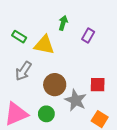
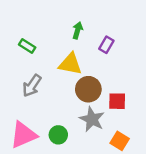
yellow triangle: (44, 45) -> (70, 64), moved
brown circle: (55, 85) -> (88, 89), moved

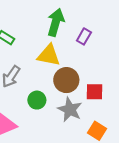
green arrow: (78, 30) -> (56, 22), size x1.6
green circle: (58, 135) -> (37, 100), moved

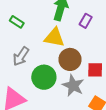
green circle: (37, 100) -> (44, 77), size x1.5

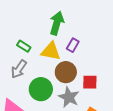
purple rectangle: (86, 21) -> (73, 45), moved
green rectangle: (17, 22) -> (24, 46), moved

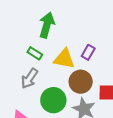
green arrow: (57, 23) -> (47, 25), moved

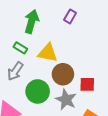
purple rectangle: (88, 52) -> (70, 16), moved

